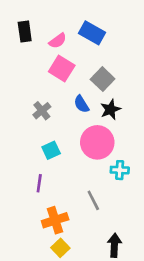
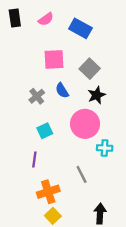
black rectangle: (25, 32) -> (15, 18), moved
pink semicircle: (58, 41) -> (46, 19), moved
pink square: (62, 68) -> (54, 59), turned -35
blue semicircle: (81, 104) -> (62, 90), moved

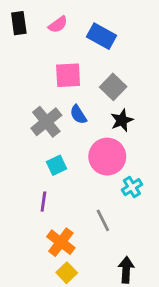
gray cross: (37, 96) -> (46, 122), size x1.5
cyan cross: (105, 148) -> (132, 187), turned -35
orange cross: (48, 192) -> (61, 242), turned -35

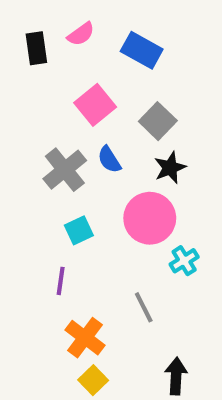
black rectangle: (19, 23) -> (36, 48), moved
pink square: (68, 75) -> (95, 105), turned -36

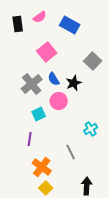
gray square: (158, 121) -> (93, 61), moved
black star: (170, 168) -> (74, 83), moved
pink circle: (150, 218) -> (59, 101), moved, size x0.7

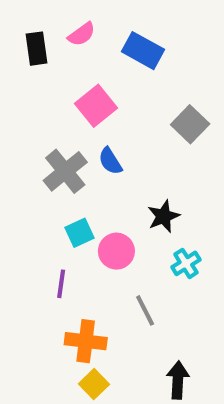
black star: (74, 83) -> (163, 216), moved
pink circle: (59, 101) -> (116, 251), moved
orange cross: (42, 167) -> (86, 341), turned -30

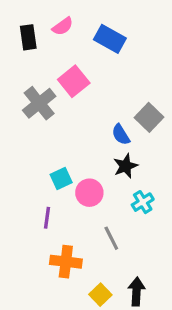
gray square: (190, 124) -> (149, 117), moved
blue semicircle: (110, 161) -> (121, 135), moved
gray cross: (65, 171) -> (39, 103), moved
yellow square: (94, 384) -> (100, 295), moved

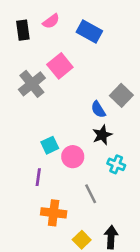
cyan cross: (143, 202) -> (116, 164), turned -36

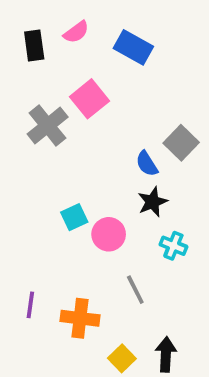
purple line: (38, 177) -> (30, 305), moved

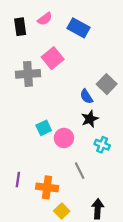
gray cross: (48, 126) -> (28, 74), turned 35
yellow square: (122, 358) -> (62, 211), moved

